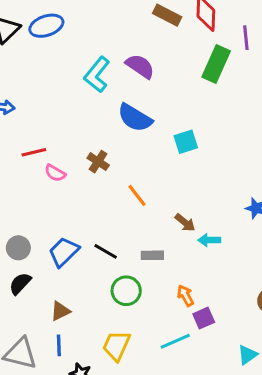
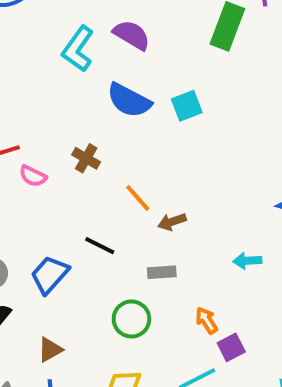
cyan square: (186, 142) -> (187, 106), moved
brown arrow: (185, 223) -> (172, 222), moved, turned 125
cyan arrow: (209, 240) -> (247, 261), moved
black line: (106, 251) -> (100, 246), moved

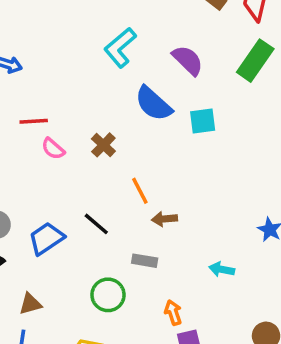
purple semicircle: (132, 35) -> (188, 60), moved

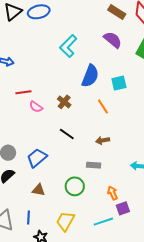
purple semicircle: (188, 60) -> (113, 40), moved
blue semicircle: (153, 104) -> (90, 76), turned -105
orange line: (140, 191) -> (103, 106), moved
black line: (96, 224) -> (67, 134), moved
brown triangle: (30, 304) -> (39, 190), moved, turned 32

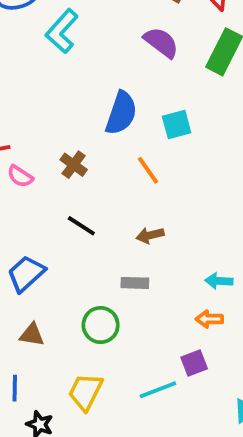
cyan L-shape: (68, 46) -> (62, 31), moved
orange arrow: (113, 193) -> (209, 319), moved, turned -64

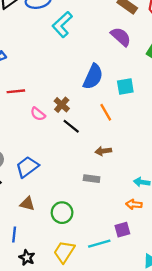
pink semicircle: (20, 176) -> (38, 114), moved
black line: (81, 226) -> (71, 126), moved
green circle: (101, 325) -> (62, 213), moved
yellow trapezoid: (85, 392) -> (64, 252), moved

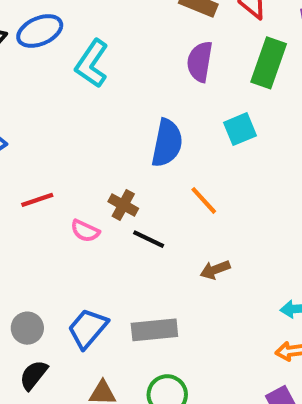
purple semicircle: (121, 37) -> (200, 62), turned -110
cyan square: (125, 87) -> (240, 129), moved
gray rectangle: (92, 179) -> (154, 330), moved, size x1.5

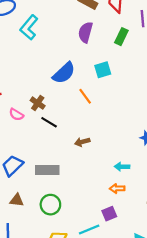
green rectangle: (269, 63) -> (121, 37), size x0.7
blue semicircle: (167, 143) -> (64, 73), turned 30
orange line: (204, 200) -> (85, 96), moved

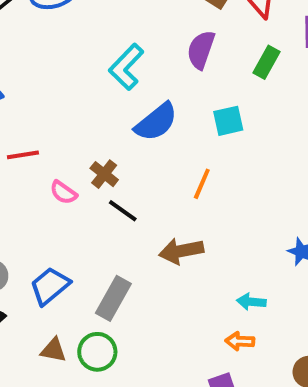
cyan L-shape: (29, 27) -> (126, 67), moved
orange line: (85, 96) -> (202, 184), moved, turned 56
brown arrow: (82, 142) -> (181, 251), size x1.5
gray rectangle: (47, 170) -> (113, 298), turned -65
green circle: (50, 205) -> (97, 352), moved

